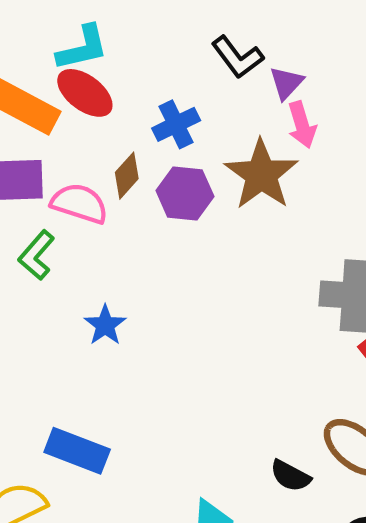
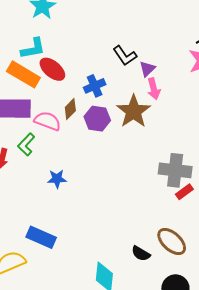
cyan L-shape: (82, 48) -> (33, 48), moved
blue star: (105, 325) -> (57, 179), turned 30

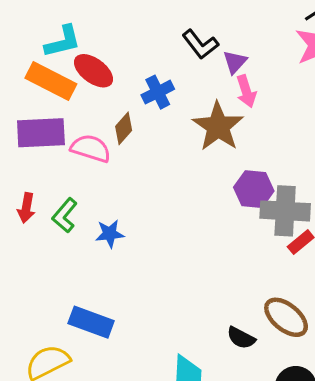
purple hexagon: (97, 119) -> (254, 189), moved
green L-shape: (26, 144) -> (65, 215), moved

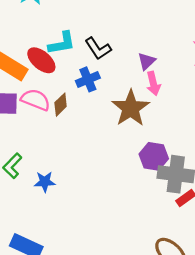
cyan L-shape: (63, 41) -> (62, 43), moved
black L-shape: (200, 44) -> (98, 48), moved
pink semicircle: (91, 148) -> (36, 100), moved

